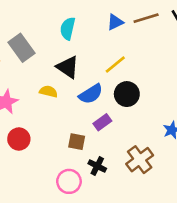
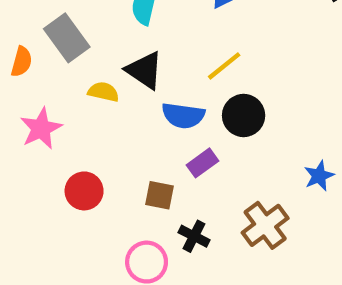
yellow semicircle: (48, 91) -> (103, 92), moved
blue semicircle: (91, 94) -> (183, 115), turned 40
red circle: (19, 139) -> (84, 191), moved

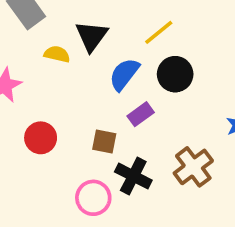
black triangle: (144, 70) -> (92, 36), turned 32
blue semicircle: (183, 115) -> (124, 74), turned 120
black cross: (194, 236) -> (133, 176), size x1.4

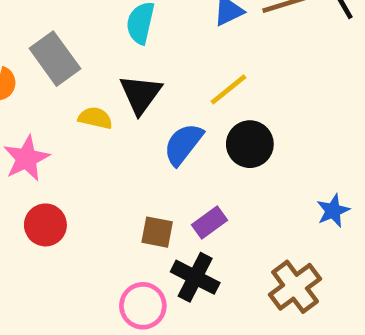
purple rectangle: (141, 114) -> (209, 223), moved
red circle: (41, 138) -> (45, 225), moved
brown cross: (193, 167) -> (295, 287), moved

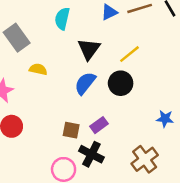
yellow line: (228, 89) -> (129, 54), moved
black triangle: (140, 94) -> (89, 49), moved
blue star: (333, 211) -> (165, 119), turned 30

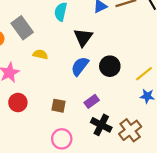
yellow line: (129, 54) -> (144, 74), moved
brown square: (71, 130) -> (59, 106), moved
black cross: (91, 154) -> (101, 125), moved

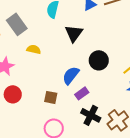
blue semicircle: (80, 66) -> (71, 75), moved

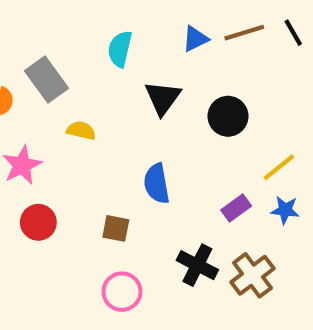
black circle: (99, 60) -> (228, 116), moved
blue semicircle: (71, 75) -> (157, 184), turned -48
purple rectangle: (82, 93) -> (236, 208), moved

